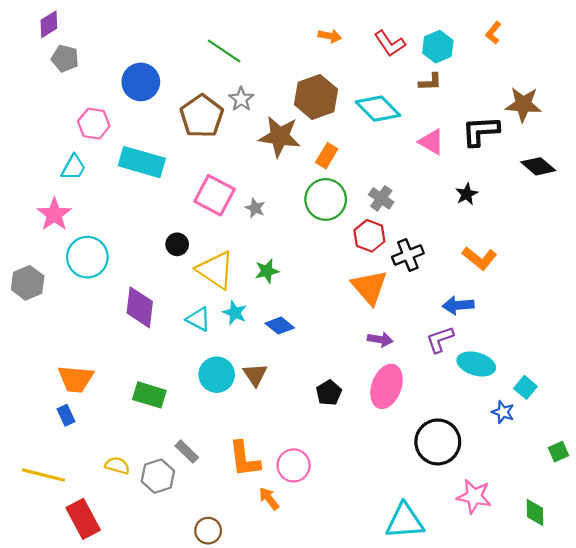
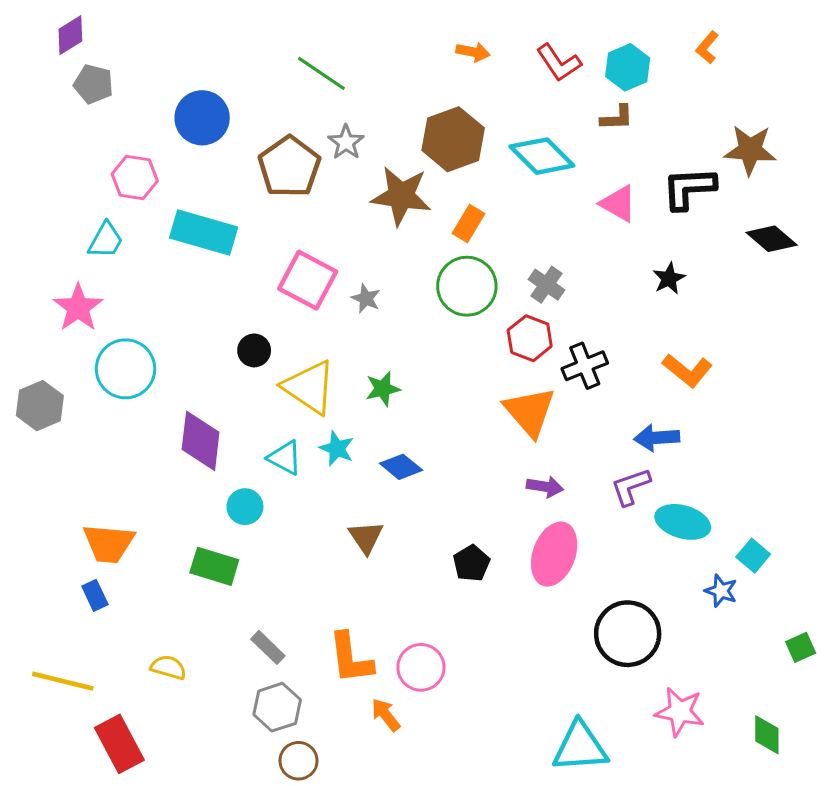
cyan circle: (217, 375) -> (245, 507), moved, size x0.7
gray hexagon: (158, 476) -> (277, 707), moved

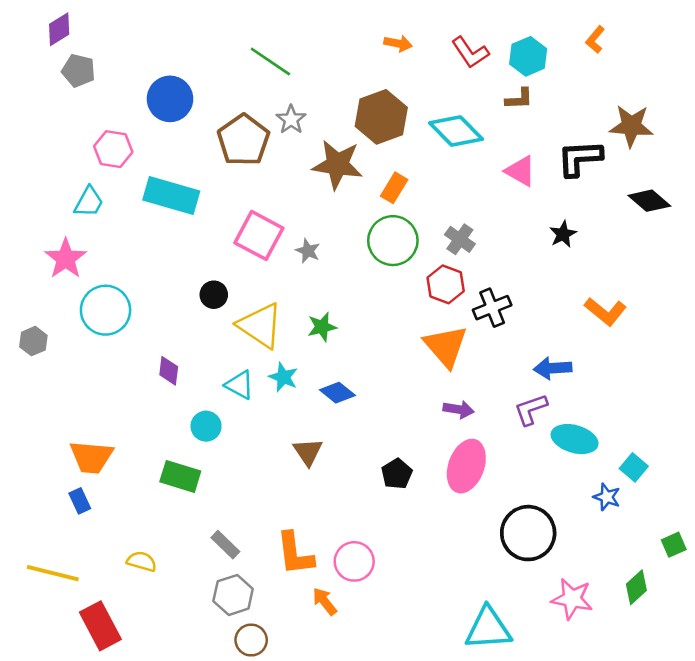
orange L-shape: (687, 370) -> (605, 311), moved
gray hexagon: (40, 406) -> (33, 341), size x0.7
purple diamond: (201, 441) -> (169, 371), size x0.6
green diamond: (767, 735) -> (636, 587), moved, turned 48

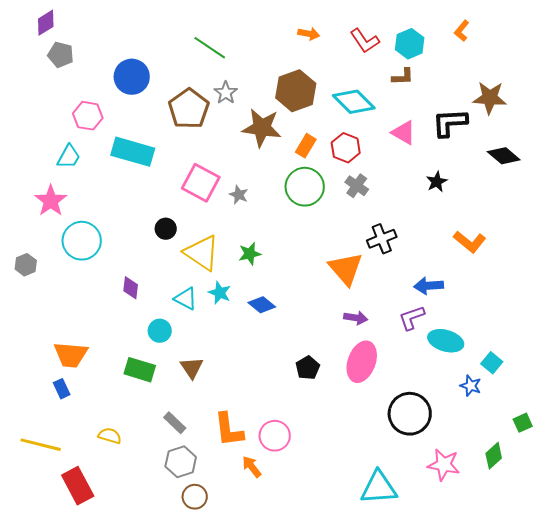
red hexagon: (446, 284) -> (346, 148), moved
brown triangle: (308, 452) -> (192, 368), moved

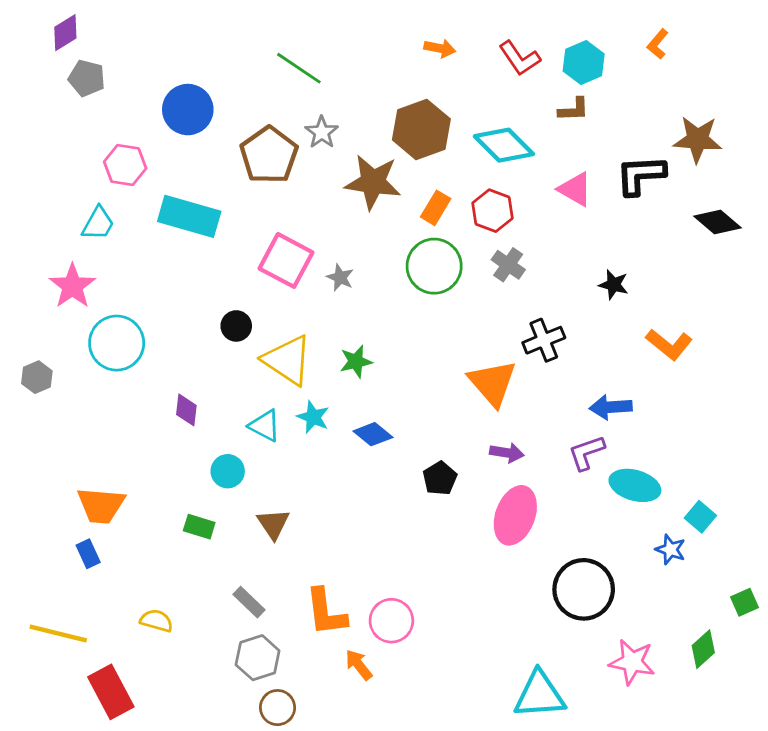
black star: (437, 182) -> (614, 285), moved, turned -30
black pentagon: (308, 368) -> (440, 478), moved
green rectangle: (140, 370) -> (199, 527), size x0.7

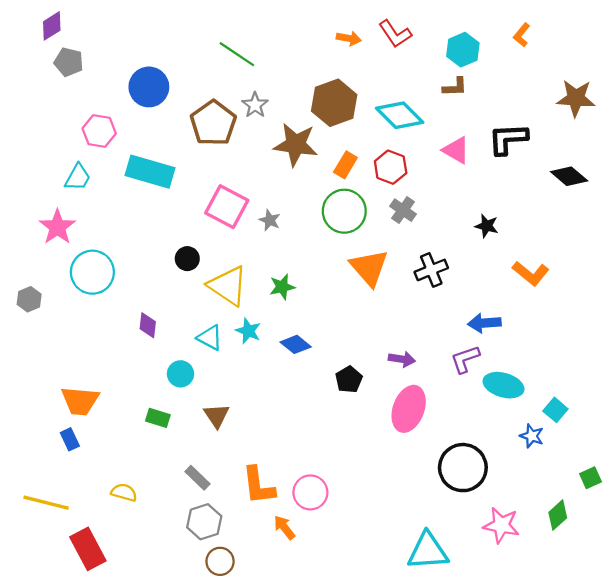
red L-shape: (520, 58) -> (395, 34), moved
brown star: (698, 139) -> (576, 98), moved
orange triangle: (493, 383) -> (369, 268), moved

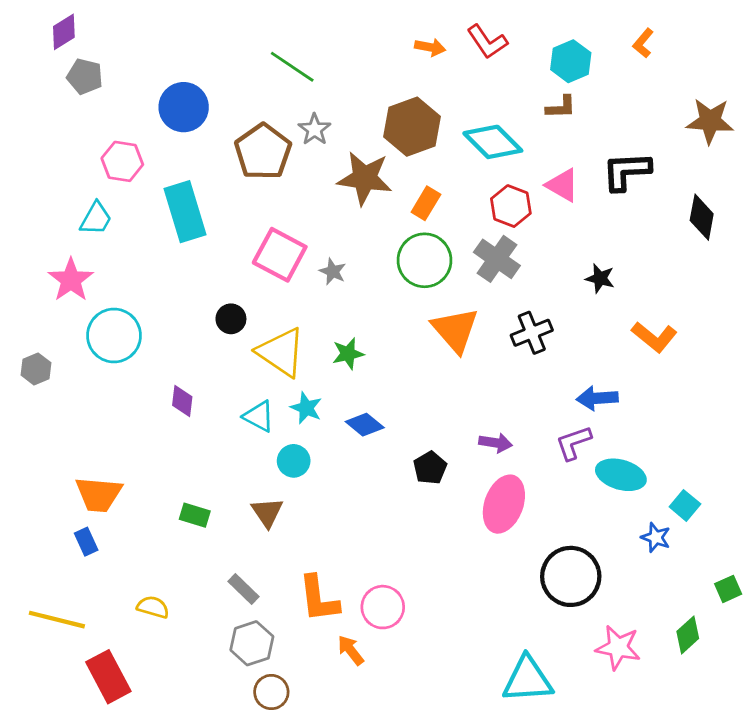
red hexagon: (391, 167) -> (511, 206), moved
cyan rectangle: (150, 172) -> (185, 212), turned 57
black diamond: (569, 176) -> (702, 217), turned 60
gray cross: (403, 210) -> (497, 259), size x1.4
cyan circle: (180, 374) -> (294, 461), moved

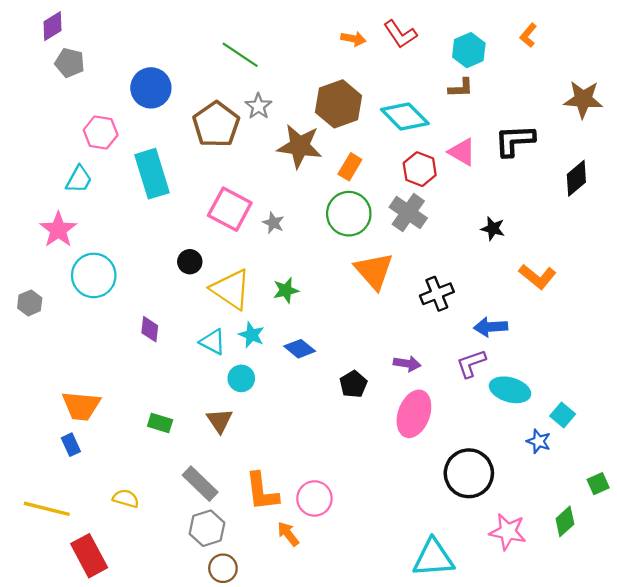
black diamond: (702, 217) -> (576, 178), turned 39
black cross: (532, 333) -> (437, 294), moved
gray rectangle: (243, 589) -> (200, 484), size x1.4

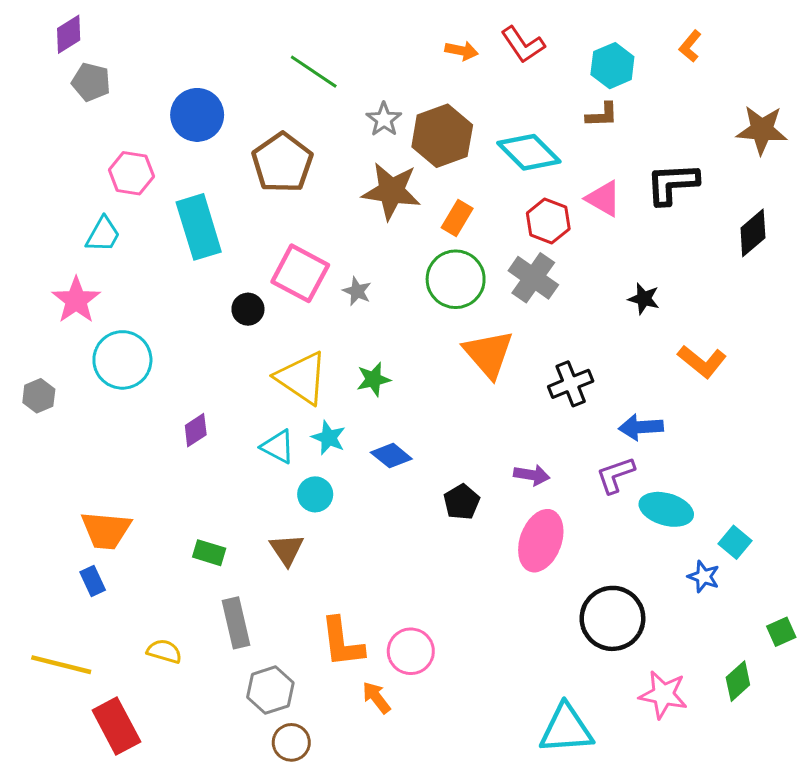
gray star: (258, 106) -> (384, 119), moved
black circle: (190, 262) -> (248, 309), moved
purple diamond: (150, 329) -> (196, 430), turned 50
gray rectangle: (200, 484) -> (236, 623), moved, turned 33

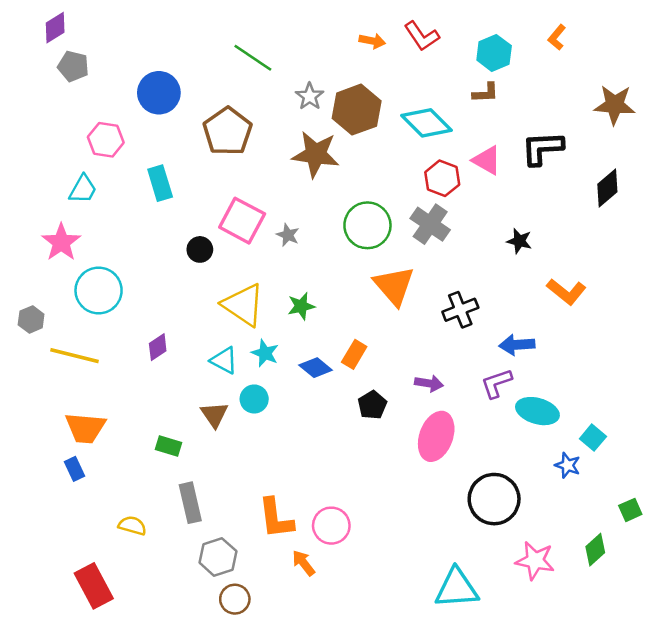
orange rectangle: (457, 218) -> (354, 354), moved
cyan rectangle: (199, 227) -> (160, 183), size x0.7
brown triangle: (287, 550) -> (214, 415), moved
yellow line: (61, 665) -> (74, 356), moved

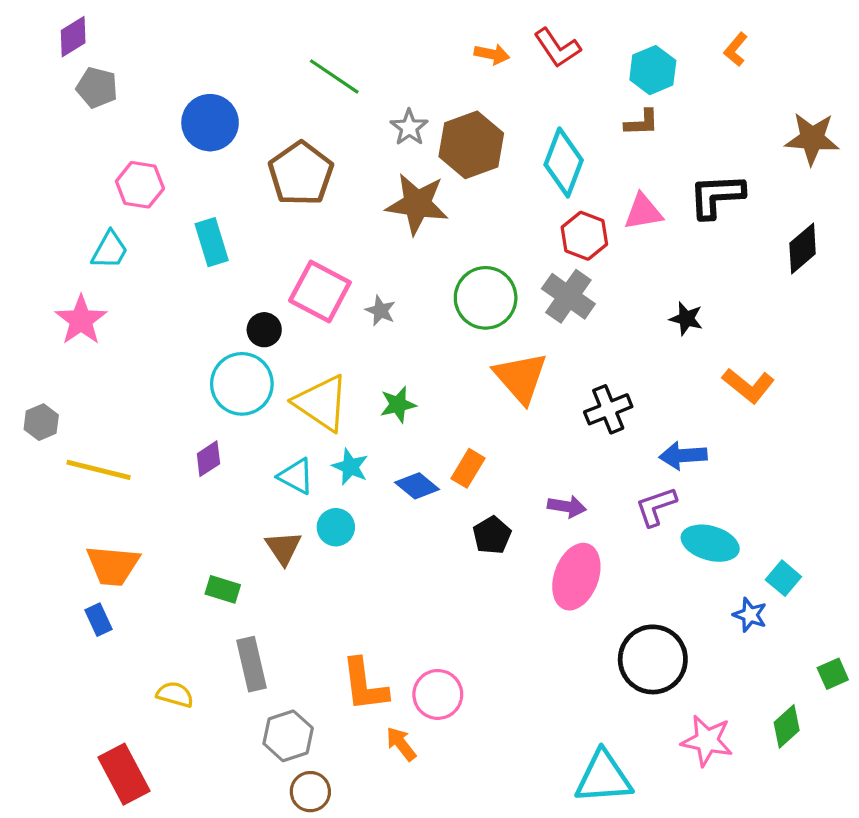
cyan diamond: (427, 123) -> (564, 162), turned 66
pink triangle: (487, 160) -> (643, 212), turned -40
cyan circle: (99, 290) -> (242, 384), moved

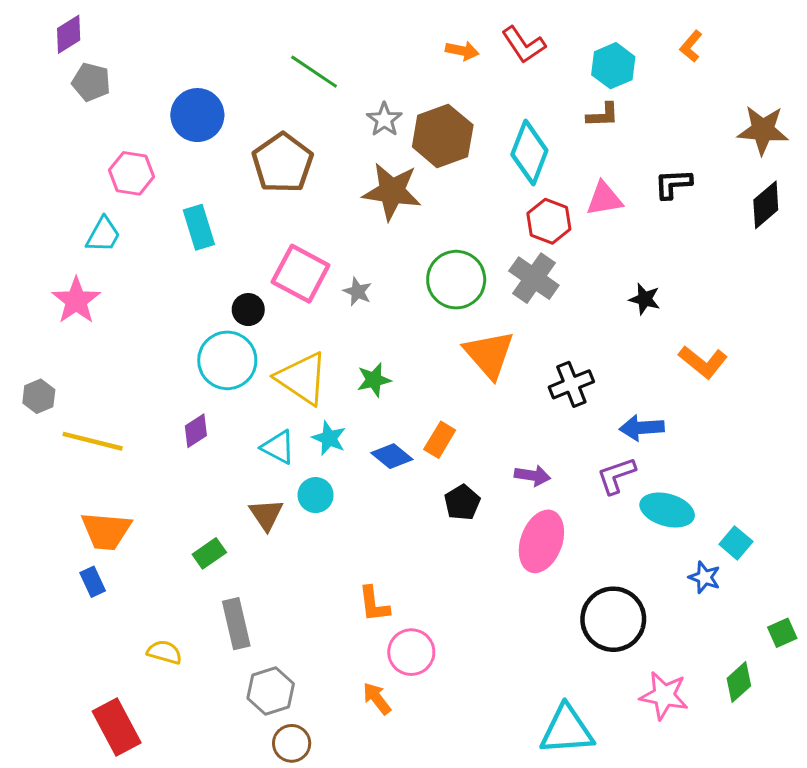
black L-shape: (717, 196) -> (673, 184), size x0.7
black diamond: (803, 248) -> (766, 205), moved
green rectangle: (223, 589) -> (209, 553), turned -52
orange L-shape: (365, 685) -> (374, 604), moved, size x0.7

